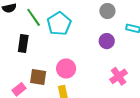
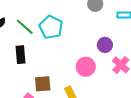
purple circle: (107, 41) -> (105, 45), moved
pink circle: (66, 68) -> (86, 67), moved

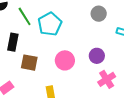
pink circle: (86, 67) -> (65, 60), moved
brown square: (43, 84) -> (29, 63), moved

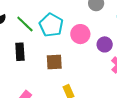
pink circle: (65, 60) -> (80, 34), moved
brown square: (29, 63) -> (54, 62), moved

